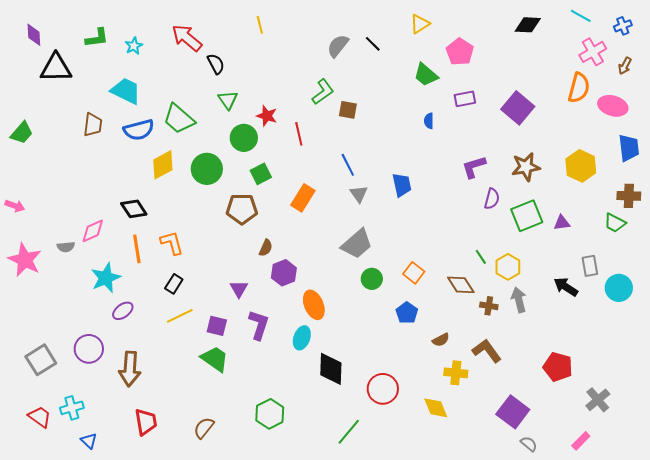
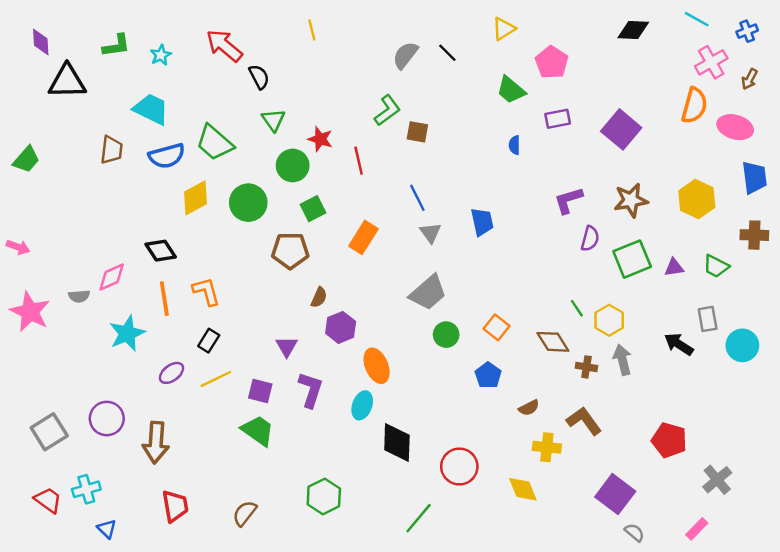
green trapezoid: (615, 223) -> (716, 266), moved
purple ellipse: (123, 311) -> (171, 373), moved

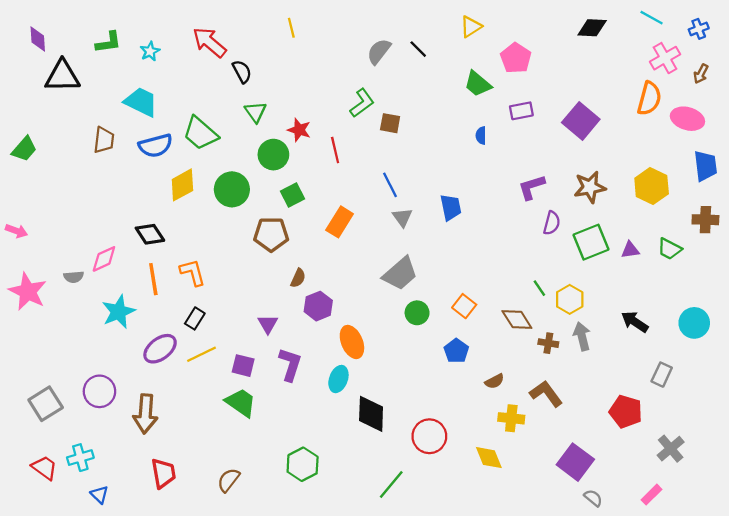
gray rectangle: (708, 319) -> (662, 375), moved, turned 35
purple ellipse: (171, 373) -> (160, 349), size x1.4

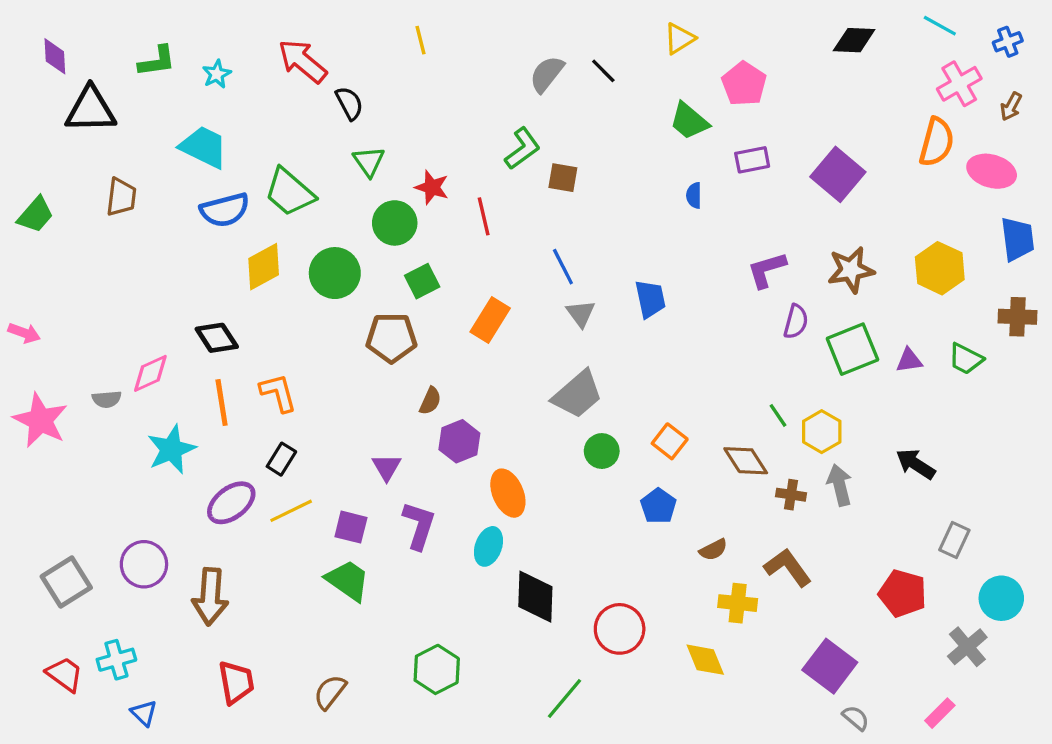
brown trapezoid: (104, 140) -> (121, 197), moved
cyan circle: (694, 323) -> (1001, 598), moved

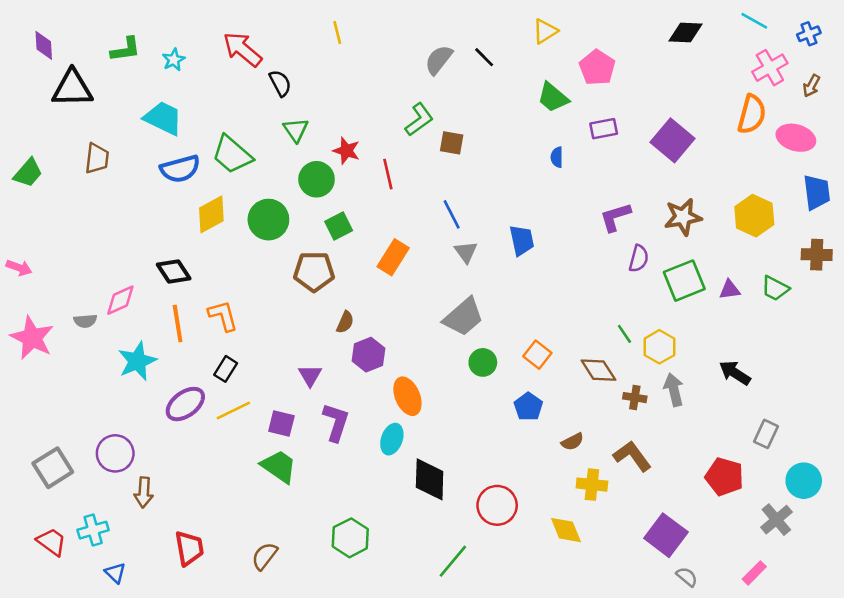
brown arrow: (210, 597) -> (144, 492), moved, size x0.7

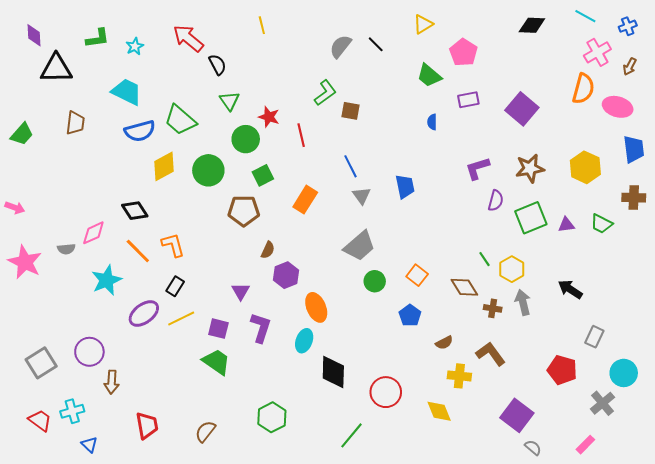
orange line: (178, 323) -> (138, 251), turned -36

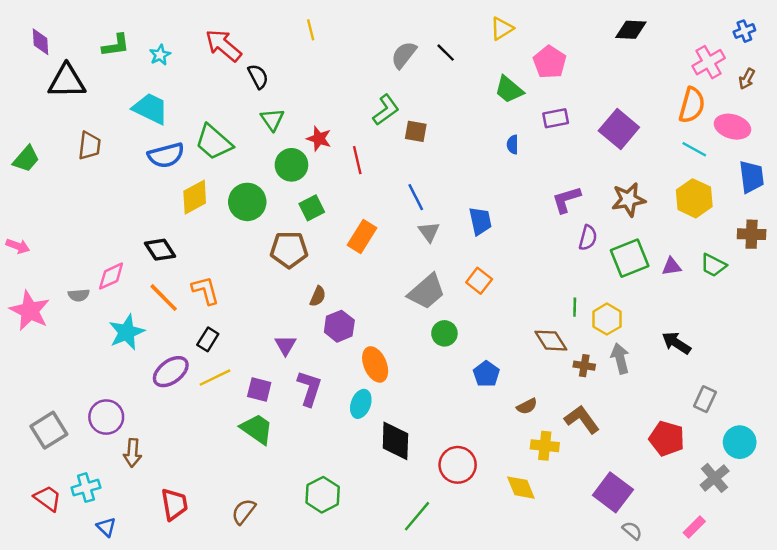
cyan line: (585, 16) -> (694, 149), moved
green line: (485, 259) -> (575, 307), turned 35
orange square: (417, 275) -> (479, 281), moved

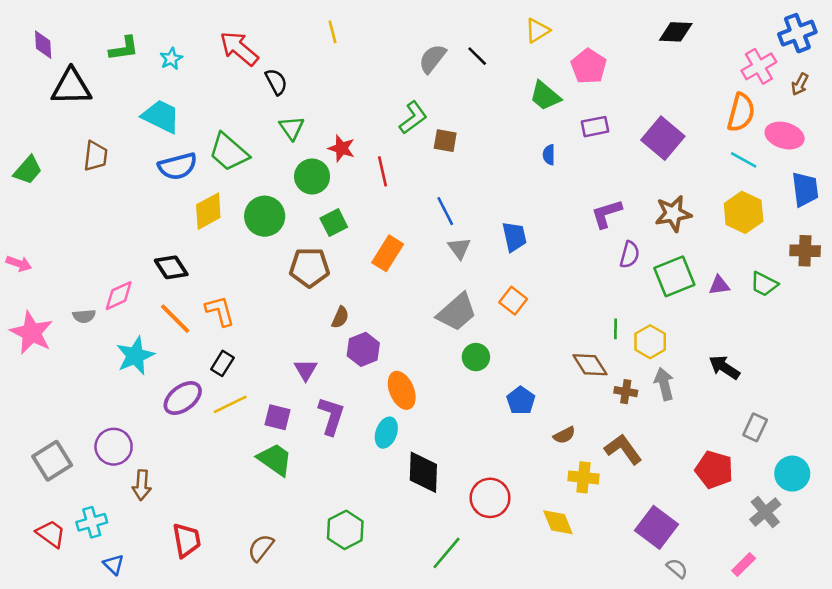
blue cross: (744, 31) -> (797, 33), size x1.6

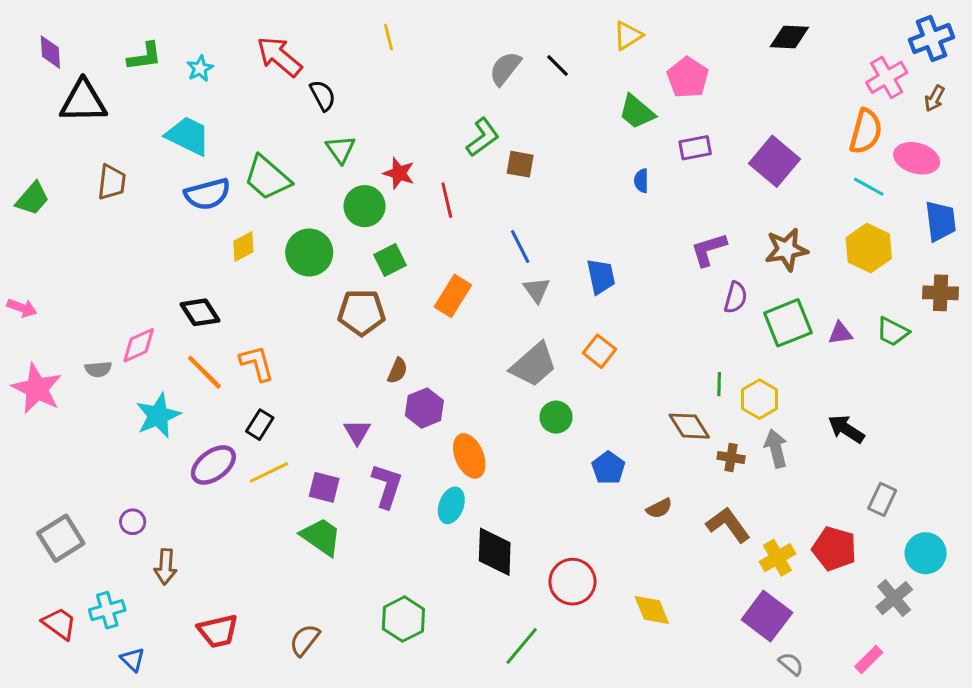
yellow diamond: (208, 211) -> (243, 247), size x0.7
purple circle: (114, 447) -> (133, 522), size x0.6
yellow cross: (584, 477) -> (777, 558), moved, turned -36
red trapezoid: (187, 540) -> (218, 631), turned 87

